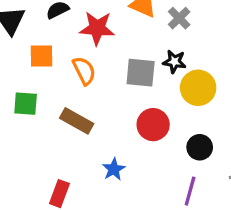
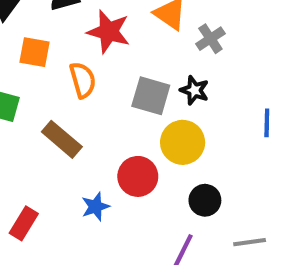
yellow circle: (198, 88) -> (183, 142), moved
red circle: (153, 125) -> (138, 176), moved

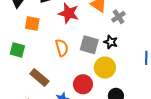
orange semicircle: (83, 80) -> (62, 48), moved
brown rectangle: (62, 139) -> (39, 78), moved

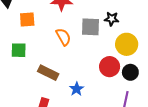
yellow circle: (105, 68) -> (127, 44), moved
red circle: (83, 84) -> (110, 67), moved

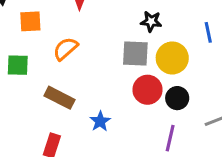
gray square: (91, 27) -> (135, 54), moved
orange semicircle: (63, 37) -> (65, 49), moved, turned -102

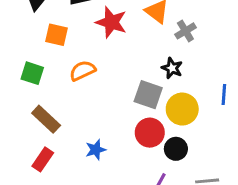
brown rectangle: (59, 98) -> (46, 119), moved

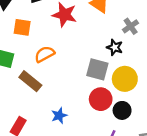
gray cross: (185, 31) -> (131, 26), moved
brown rectangle: (46, 119) -> (30, 81), moved

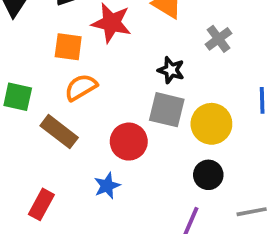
orange square: (22, 27) -> (68, 47), moved
black star: (115, 47) -> (171, 70), moved
red circle: (101, 99) -> (129, 142), moved

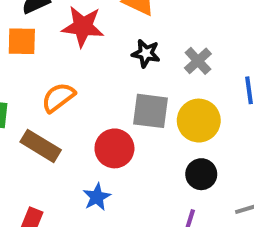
gray cross: (219, 39) -> (198, 61), moved
orange square: (68, 47) -> (22, 41), moved
black star: (171, 70) -> (146, 53), moved

